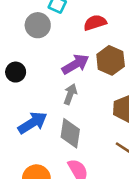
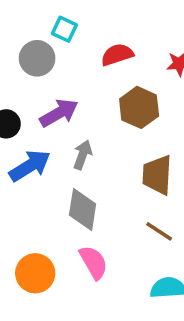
purple arrow: (75, 64) -> (59, 113), moved
blue arrow: (33, 123) -> (30, 166), moved

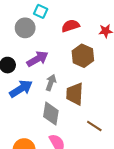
brown trapezoid: (157, 175) -> (75, 94), moved

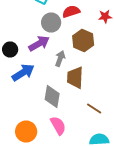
gray circle: (25, 28) -> (51, 22), moved
gray arrow: (51, 83) -> (60, 58), moved

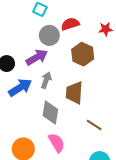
gray arrow: (60, 58) -> (46, 80), moved

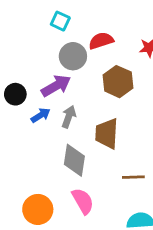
blue arrow: (20, 87) -> (41, 115), moved, size x0.6
brown line: (94, 125) -> (133, 177), turned -35

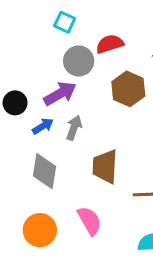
brown trapezoid: (107, 134) -> (105, 166), moved
gray diamond: (74, 160) -> (45, 171), moved

